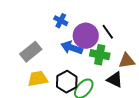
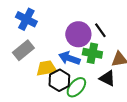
blue cross: (61, 21) -> (26, 19), moved, size x1.5
blue arrow: (72, 48) -> (69, 58), moved
yellow trapezoid: (38, 79) -> (46, 68), moved

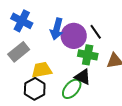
blue arrow: (69, 58) -> (57, 29), moved, turned -95
black triangle: (107, 78) -> (83, 77), moved
black hexagon: (59, 80) -> (35, 89), moved

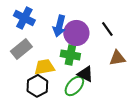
black line: (96, 32) -> (107, 29), moved
green cross: (88, 55) -> (70, 55), moved

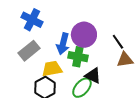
blue arrow: (59, 26) -> (63, 44), moved
black line: (107, 29) -> (118, 42), moved

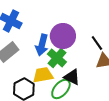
green cross: (78, 57) -> (57, 58), turned 30
yellow trapezoid: (52, 69) -> (43, 75), moved

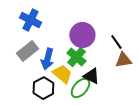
blue arrow: (42, 45) -> (47, 59), moved
yellow trapezoid: (43, 75) -> (62, 74), turned 50

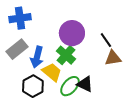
blue cross: (30, 20) -> (20, 18), turned -35
black triangle: (91, 76) -> (85, 84), moved

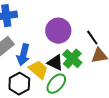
green cross: (66, 55) -> (72, 59), moved
black triangle: (85, 84) -> (55, 63), moved

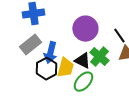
yellow trapezoid: (38, 70) -> (65, 68), turned 65
black hexagon: (19, 84) -> (46, 69), moved

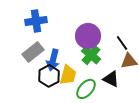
green cross: (99, 57) -> (91, 55), moved
black triangle: (82, 61) -> (111, 79), moved

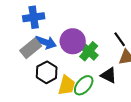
purple circle: (88, 36) -> (73, 41), moved
blue arrow: (53, 60) -> (46, 42), moved, turned -85
yellow trapezoid: (68, 75) -> (67, 85), moved

